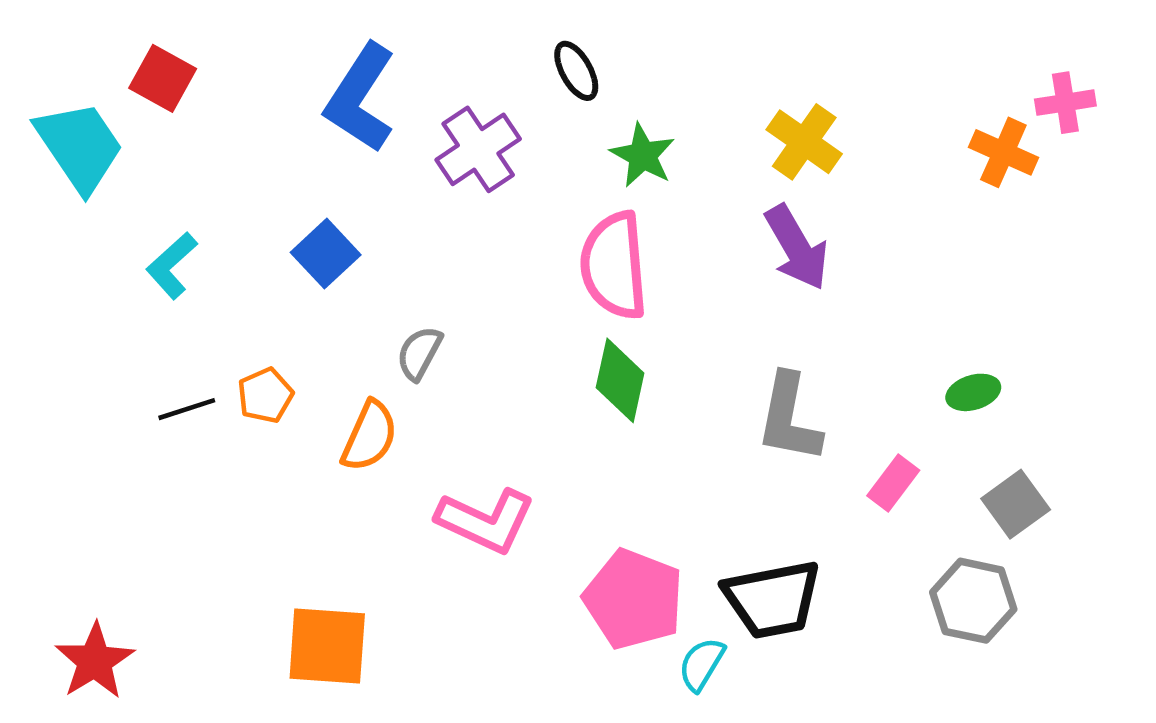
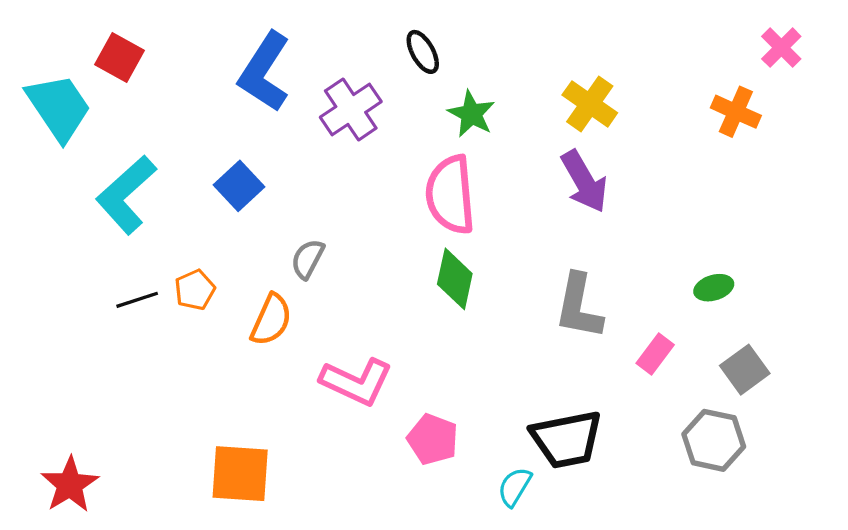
pink cross: (1065, 103) -> (781, 48), moved, turned -36
cyan L-shape: (172, 266) -> (126, 195), size x1.6
pink pentagon: (634, 599) -> (433, 439), moved, size x0.7

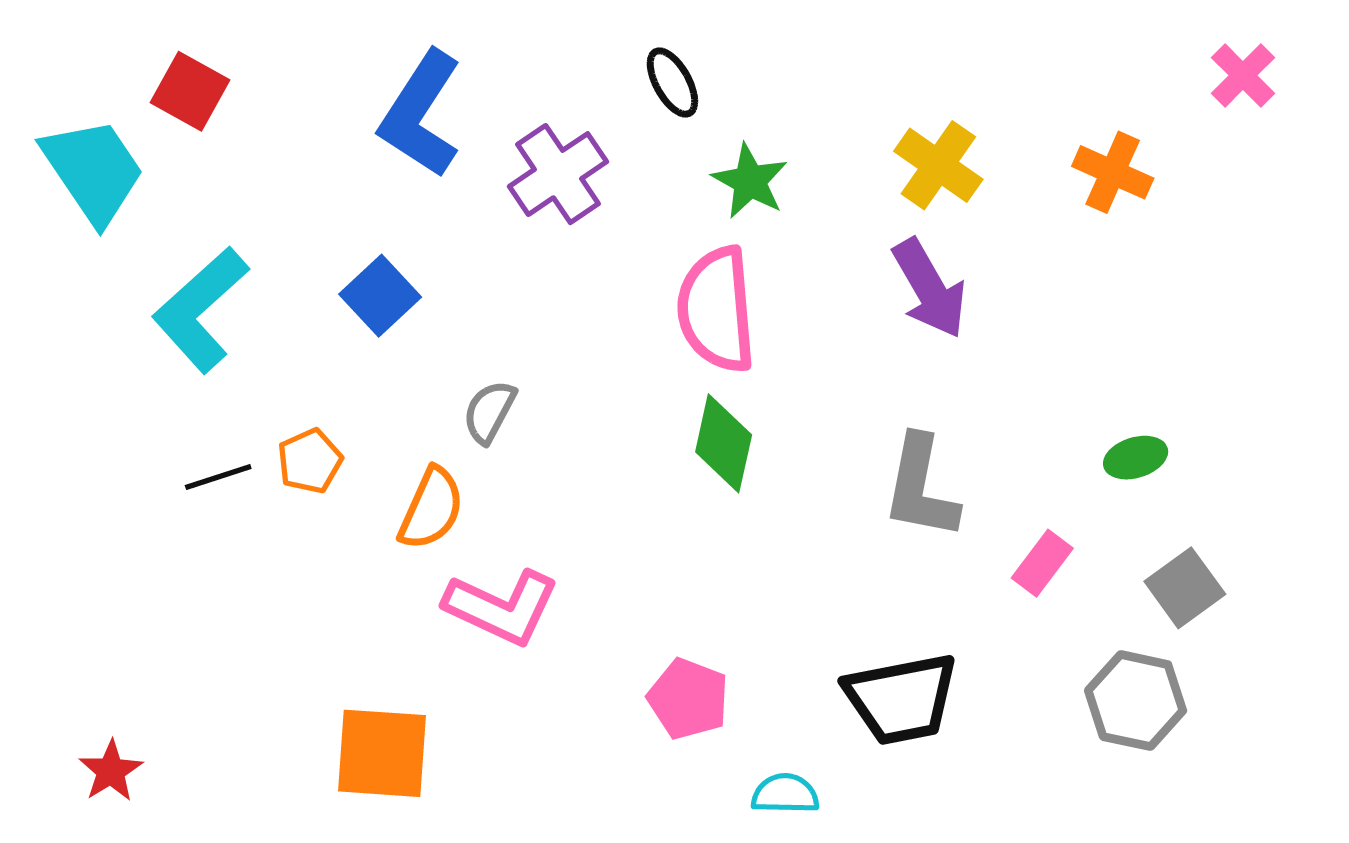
orange cross: (736, 112) -> (1113, 172), moved
pink L-shape: (356, 382) -> (502, 607), moved
red star: (70, 485) -> (111, 771), size x0.7
cyan semicircle: (515, 487) -> (785, 794), moved, turned 60

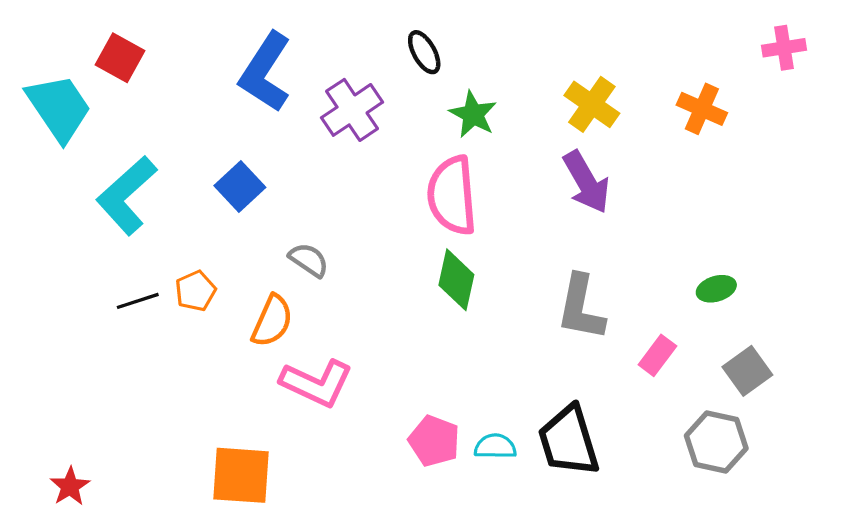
pink cross: (1243, 75) -> (784, 48), turned 36
gray semicircle: (489, 412) -> (309, 260), turned 96
black trapezoid: (901, 699) -> (569, 441), turned 84
cyan semicircle: (785, 794) -> (495, 446), moved

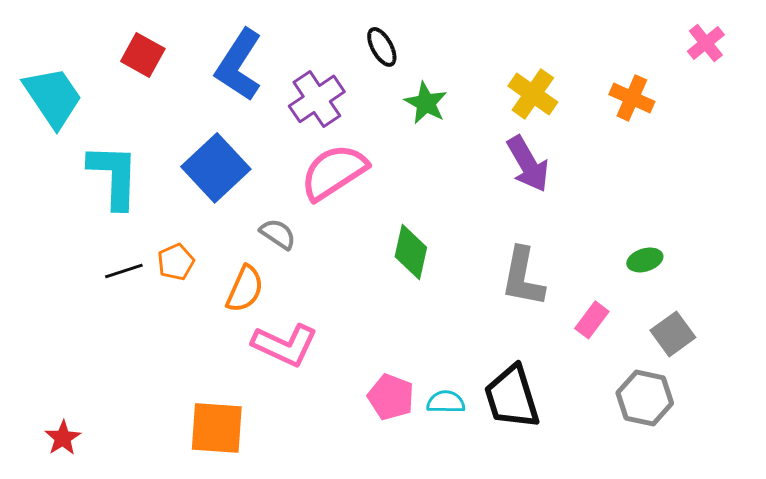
pink cross: (784, 48) -> (706, 43), turned -30
red square: (120, 58) -> (143, 55), moved
blue square: (240, 187) -> (216, 168), size x1.5
cyan L-shape: (127, 195) -> (114, 176), turned 134
pink semicircle: (452, 195) -> (334, 172), moved, turned 62

